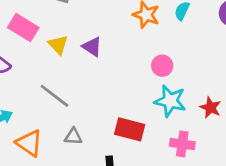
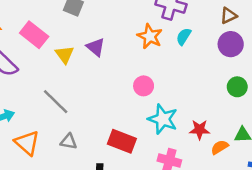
purple triangle: (92, 47) -> (96, 47), moved
pink circle: (162, 66) -> (144, 86), moved
red star: (210, 108) -> (200, 130), turned -30

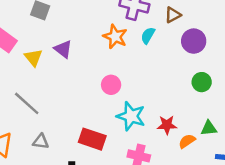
brown triangle: (228, 16) -> (173, 15), moved

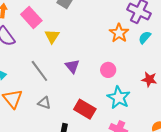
purple triangle: (63, 49) -> (72, 66), moved
red star: (167, 125) -> (149, 79), moved

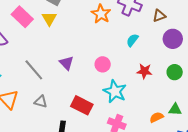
orange star: (119, 33) -> (101, 14), moved
yellow triangle: (52, 36) -> (49, 19), moved
cyan semicircle: (145, 37) -> (132, 40), moved

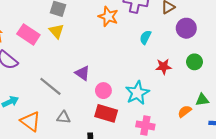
pink circle: (103, 64) -> (103, 91), moved
cyan star: (115, 91) -> (137, 93), turned 30

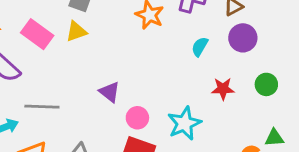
purple circle: (186, 28) -> (243, 38), moved
yellow triangle: (56, 31) -> (76, 31), turned 49
gray line: (50, 86) -> (42, 107), moved, turned -40

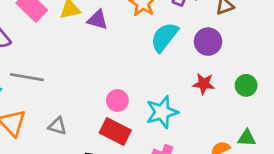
purple circle: (243, 38) -> (208, 42), moved
cyan semicircle: (200, 47) -> (164, 37), moved, size x1.6
purple triangle: (109, 92) -> (98, 20), moved, turned -30

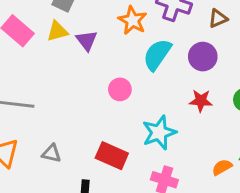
purple triangle: (98, 20) -> (87, 40), turned 40
pink circle: (117, 100) -> (120, 89), moved

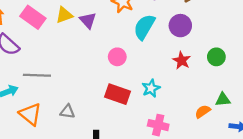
red star: (201, 101) -> (182, 60), turned 30
cyan star: (159, 133) -> (151, 88), size x0.7
red rectangle: (112, 156) -> (118, 94), moved

